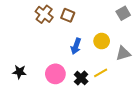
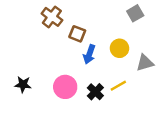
gray square: (123, 13) -> (135, 13), moved
brown square: (68, 15) -> (77, 34), moved

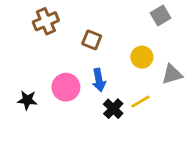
brown cross: (52, 17) -> (46, 21), moved, turned 30
blue arrow: (89, 54) -> (99, 80), moved, turned -30
pink circle: (65, 87) -> (66, 87), moved

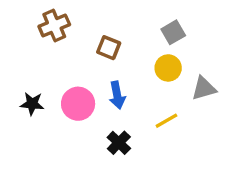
gray square: (161, 16) -> (173, 32), moved
black star: (27, 100) -> (32, 104), moved
black cross: (113, 109) -> (119, 143), moved

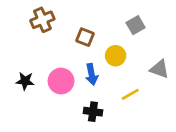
yellow circle: (168, 68) -> (116, 56), moved
gray triangle: (204, 88) -> (159, 69), turned 36
black cross: (119, 143) -> (93, 112), turned -36

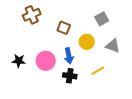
gray triangle: (159, 69) -> (113, 46), moved
black cross: (93, 112) -> (70, 76), moved

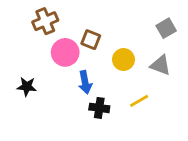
gray square: (102, 19) -> (166, 28), moved
blue arrow: (69, 56) -> (85, 82), moved
pink circle: (46, 61) -> (65, 52), moved

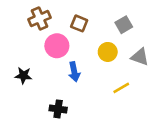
gray square: (166, 28) -> (124, 25), moved
brown square: (91, 40) -> (79, 23), moved
black cross: (99, 108) -> (58, 109), moved

